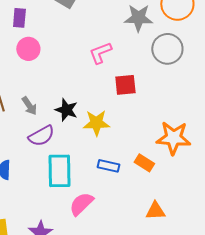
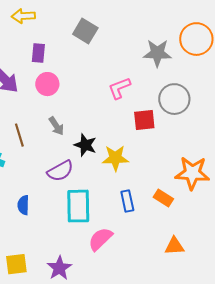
gray circle: (167, 49) -> (174, 99), moved
gray arrow: (29, 106) -> (56, 126), moved
blue rectangle: (108, 166) -> (127, 201), turned 65

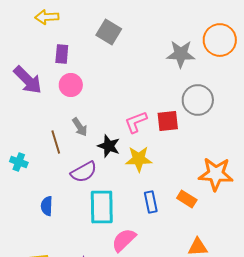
pink L-shape: (119, 88) -> (136, 122), moved
brown line: (19, 135) -> (56, 142), moved

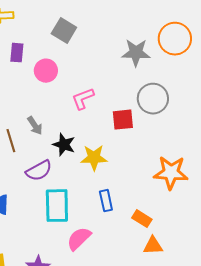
pink circle: (71, 85) -> (46, 71), moved
pink L-shape: (136, 122) -> (83, 99), moved
orange rectangle: (187, 199) -> (142, 219), moved

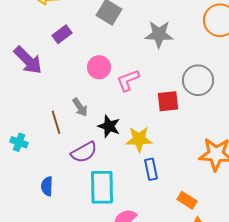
purple rectangle: (17, 53) -> (62, 34), turned 48
gray star: (136, 53) -> (159, 34), moved
pink circle: (46, 71) -> (99, 67), moved
blue rectangle: (106, 201) -> (151, 169), moved

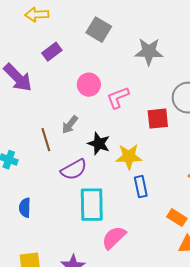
gray arrow: (80, 107) -> (70, 125), turned 72
blue semicircle: (47, 186) -> (25, 208), moved

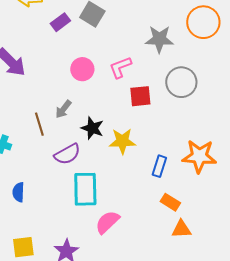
purple rectangle: (52, 52) -> (60, 22), moved
gray star: (149, 52) -> (159, 39), moved
pink L-shape: (118, 98) -> (120, 67), moved
red square: (158, 119) -> (140, 96), moved
blue rectangle: (141, 187) -> (159, 166), moved, turned 30

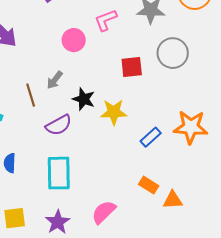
pink L-shape: (120, 67) -> (106, 20), moved
blue rectangle: (159, 166) -> (151, 137), turned 30
cyan rectangle: (85, 189) -> (59, 173), moved
orange rectangle: (170, 202) -> (149, 185), moved
pink semicircle: (107, 222) -> (104, 212), moved

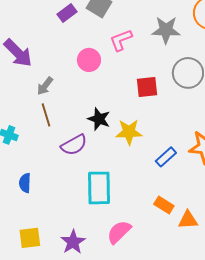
gray arrow: (55, 80) -> (45, 86), moved
cyan rectangle: (59, 173) -> (99, 188), moved

